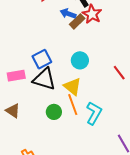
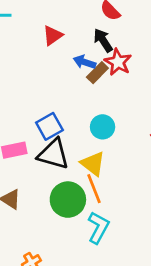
green circle: (54, 112) -> (68, 200), size x1.6
cyan L-shape: (94, 113) -> (98, 228), moved

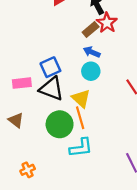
blue arrow: (84, 62) -> (92, 52), moved
cyan L-shape: (98, 228) -> (81, 148), turned 50

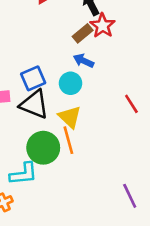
cyan circle: (91, 71) -> (71, 83), moved
cyan L-shape: (81, 148) -> (23, 174), moved

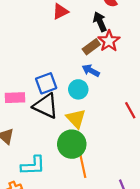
orange line: (68, 140) -> (83, 166), moved
green circle: (43, 148) -> (72, 144), moved

